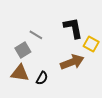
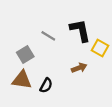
gray line: (36, 35) -> (48, 36), moved
brown arrow: (72, 62) -> (79, 68), size x0.6

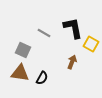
gray square: (25, 55) -> (23, 50), turned -35
brown arrow: (79, 68) -> (72, 62), turned -48

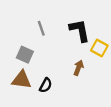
gray line: (44, 33) -> (41, 28), moved, turned 40

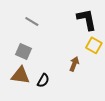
gray line: (41, 28) -> (32, 22), moved, turned -40
black L-shape: (80, 30) -> (87, 19), moved

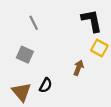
gray line: (32, 22) -> (34, 23), turned 32
brown triangle: (20, 75) -> (22, 92), moved, turned 42

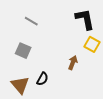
gray line: (34, 23) -> (31, 21), turned -32

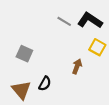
black L-shape: (85, 19) -> (90, 20), turned -45
gray line: (31, 21) -> (64, 21), moved

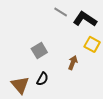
gray line: (64, 21) -> (61, 12), moved
gray square: (24, 54) -> (39, 51), moved, turned 35

